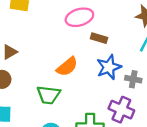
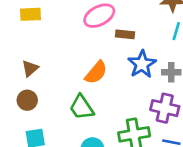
green trapezoid: (48, 95) -> (82, 107), turned 60

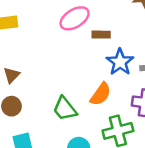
orange semicircle: (96, 72) -> (101, 94), moved

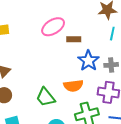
orange semicircle: (101, 94) -> (73, 86), turned 48

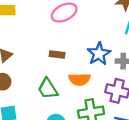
brown rectangle: (74, 39) -> (57, 54), moved

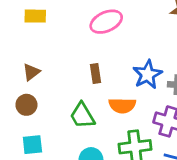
brown rectangle: (57, 54) -> (96, 73), turned 72

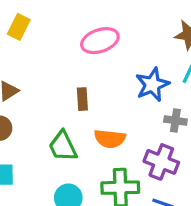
yellow rectangle: (35, 16) -> (19, 27), turned -70
blue star: (147, 75) -> (152, 85), moved

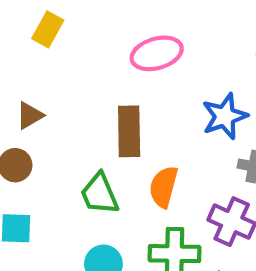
brown rectangle: (82, 99) -> (129, 131), size x1.6
orange semicircle: (110, 139) -> (164, 187), turned 96

